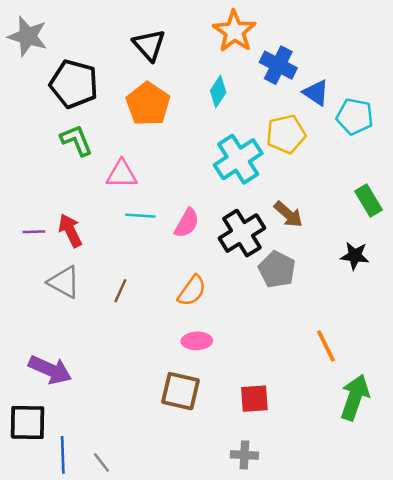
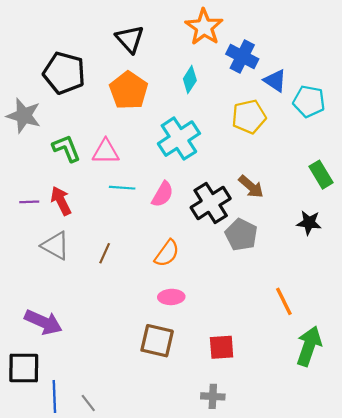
gray star: (28, 36) -> (24, 116), moved
green L-shape: (76, 140) -> (66, 148), moved
cyan cross: (238, 159) -> (179, 139), moved

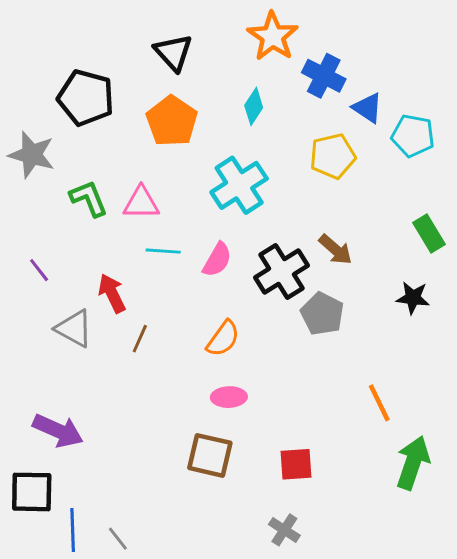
red arrow: (61, 201) -> (112, 293), moved
purple line: (29, 202) -> (39, 270), turned 54
gray cross: (213, 396) -> (284, 530), turned 30

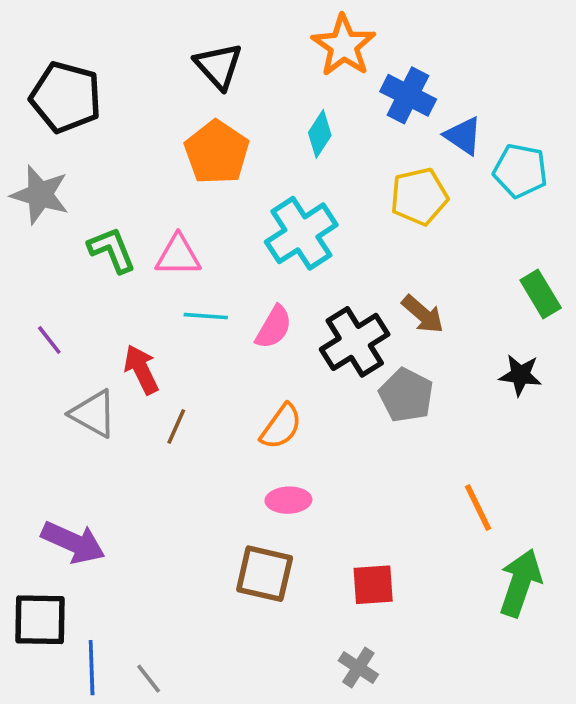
black pentagon: (86, 98) -> (66, 97), moved

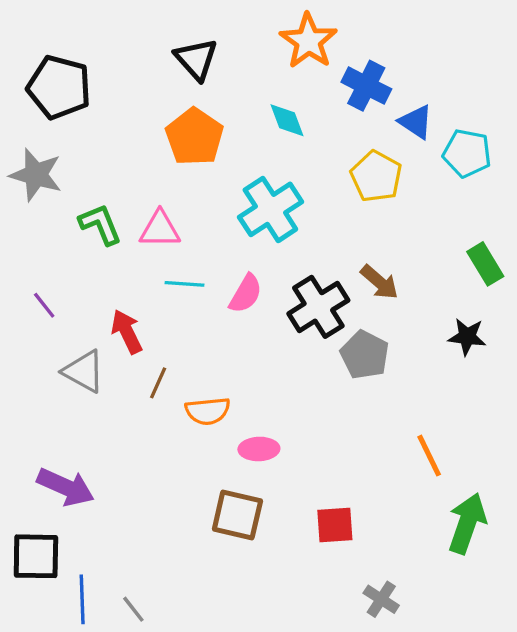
cyan diamond: (320, 134) -> (287, 120), turned -54
yellow pentagon: (419, 197) -> (376, 176), turned -30
orange semicircle: (281, 427) -> (208, 411), moved, turned 48
gray cross: (358, 668) -> (381, 599), moved

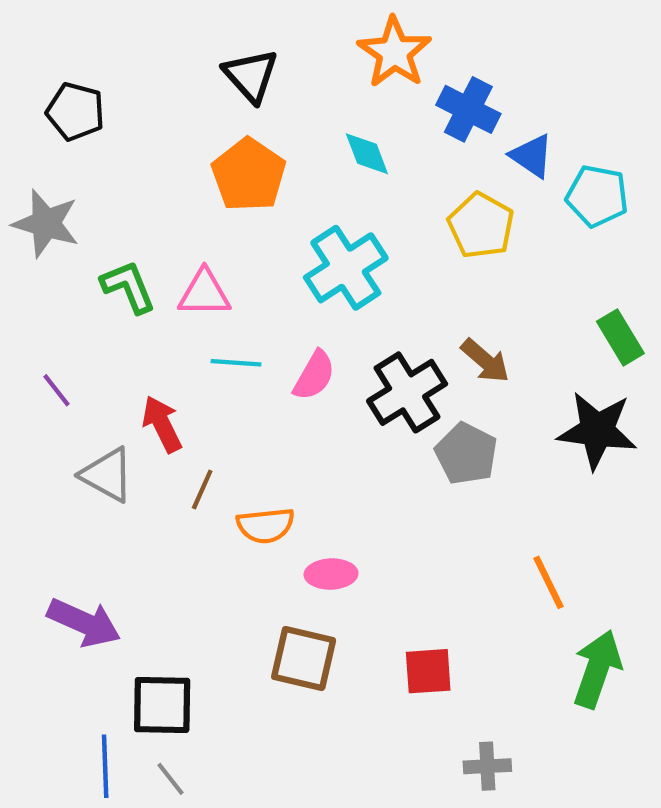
black pentagon: (59, 87) -> (75, 111), size x0.7
black star: (467, 337) -> (597, 430), size x1.6
black square: (36, 556) -> (162, 705), moved
gray cross: (381, 599) -> (487, 766), turned -36

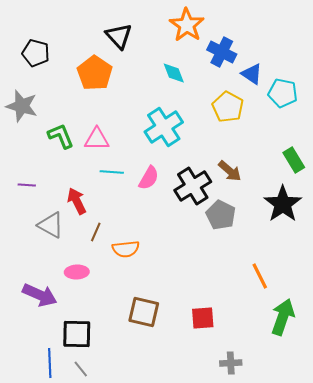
orange pentagon: (249, 175) -> (95, 73), moved
purple line: (56, 390) -> (27, 185), turned -48
black star: (597, 430) -> (283, 204), turned 30
pink ellipse: (331, 574) -> (77, 272), moved

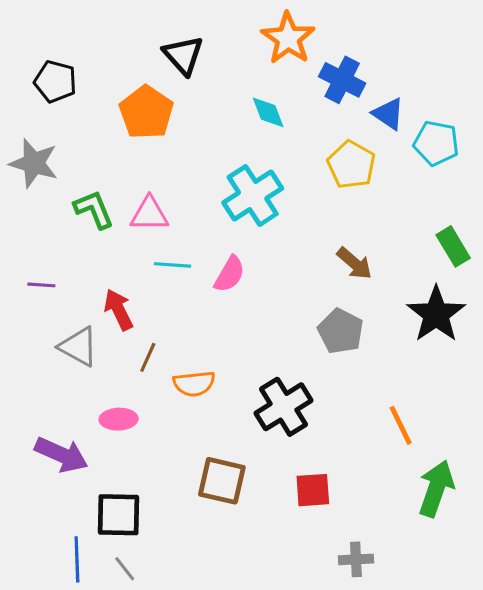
black cross: (193, 186) -> (284, 407), moved

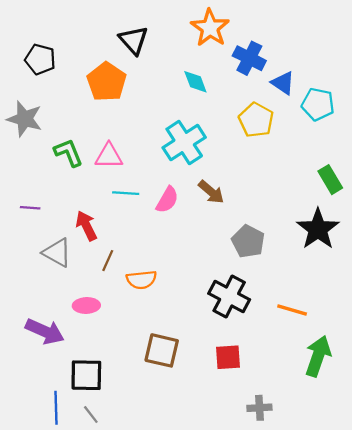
brown arrow: (354, 263) -> (211, 192), moved
black cross: (284, 407) -> (229, 296), moved, turned -30
orange line: (401, 425) -> (292, 310), turned -48

